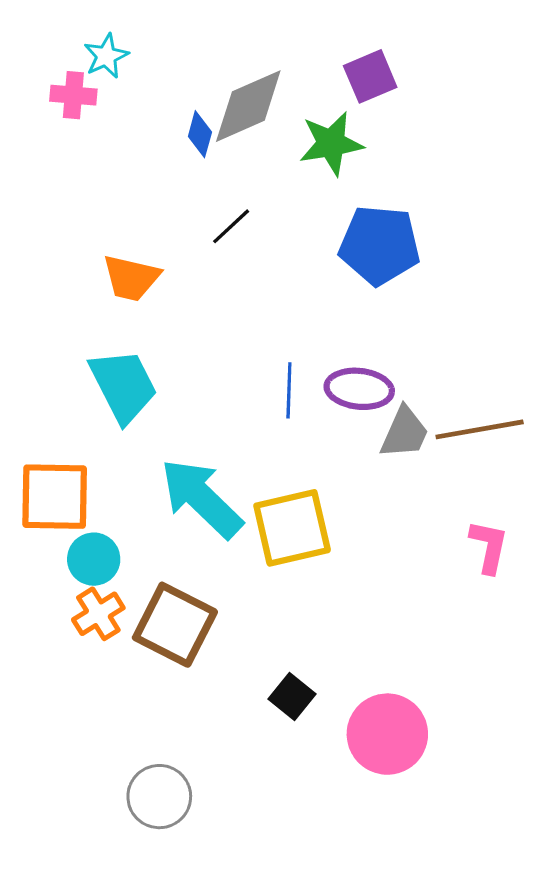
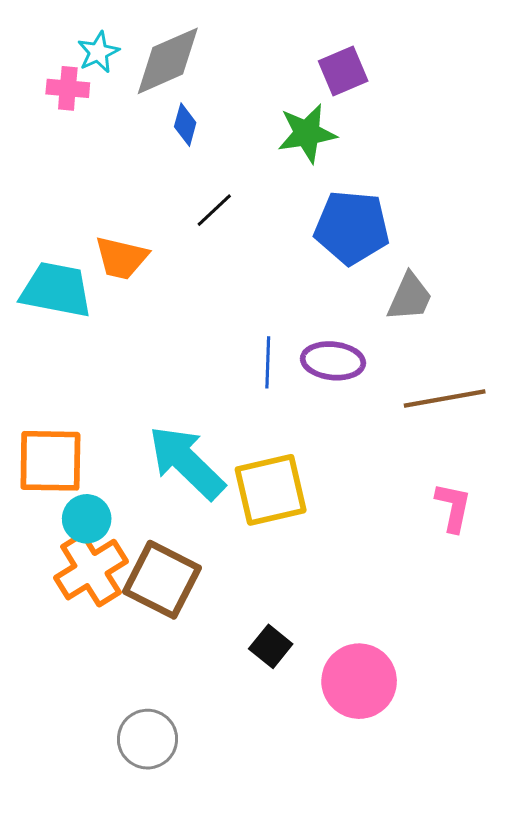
gray diamond: (248, 106) -> (168, 61), moved
cyan trapezoid: (123, 386) -> (56, 290), moved, turned -52
gray trapezoid: (405, 433) -> (410, 297), moved
orange cross: (98, 614) -> (91, 570), size x1.5

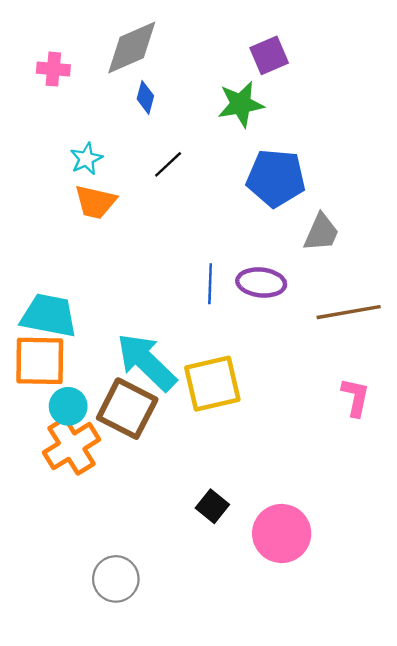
cyan star: (98, 52) -> (86, 159), moved
cyan trapezoid: (56, 290) -> (49, 315), moved
brown square: (162, 580) -> (127, 409), moved

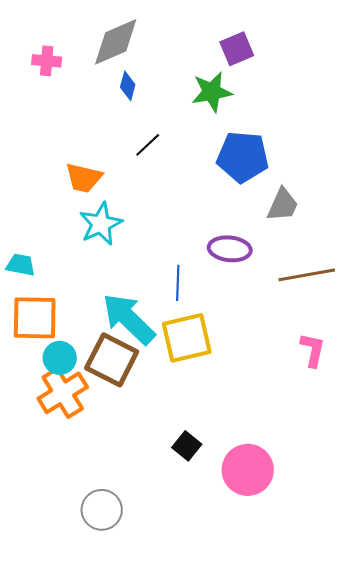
cyan star: (86, 159) -> (101, 224), moved, size x1.5
blue line: (210, 284) -> (178, 283), moved
cyan trapezoid: (49, 315) -> (21, 265), moved, size x0.6

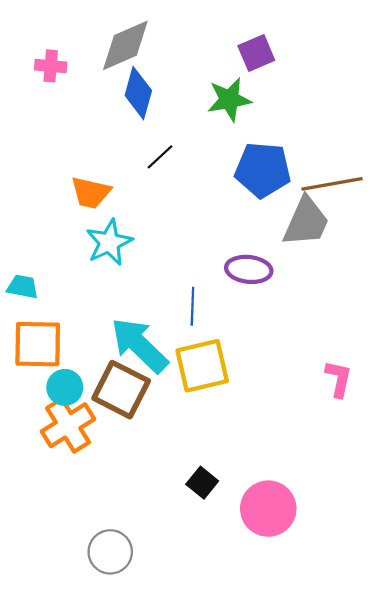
blue diamond: (128, 86) -> (138, 93), size x1.6
gray trapezoid: (283, 205) -> (306, 222), size x1.4
brown line: (307, 275) -> (332, 184), moved

